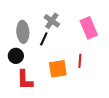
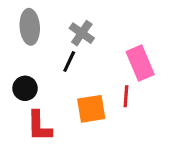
pink rectangle: (89, 28) -> (140, 63), moved
gray ellipse: (23, 32) -> (30, 27), moved

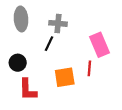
gray cross: (82, 33) -> (58, 23), turned -30

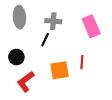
pink rectangle: (99, 45) -> (91, 26), moved
red L-shape: (28, 90) -> (26, 82), turned 55

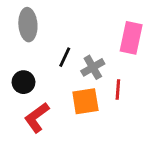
gray cross: (53, 21) -> (93, 67), moved, turned -35
pink rectangle: (91, 26) -> (131, 38), turned 35

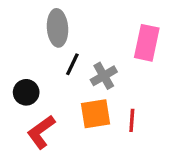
gray ellipse: (28, 25) -> (58, 28), moved
red line: (118, 89) -> (132, 120), moved

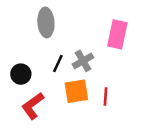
black line: (72, 64) -> (58, 63), moved

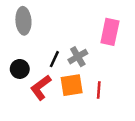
gray ellipse: (46, 22) -> (23, 21), moved
red L-shape: (33, 106) -> (41, 87), moved

